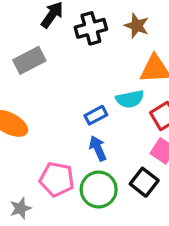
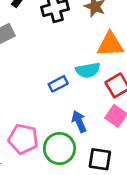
blue arrow: (98, 148) -> (79, 122), moved
black square: (144, 182) -> (100, 159), moved, turned -30

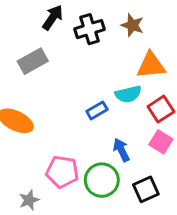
black square: (100, 159) -> (146, 189), turned -30

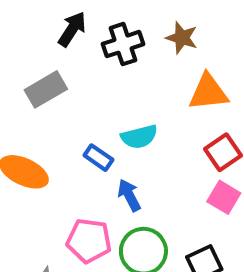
cyan semicircle: (128, 94) -> (139, 137), moved
blue rectangle: (97, 110) -> (98, 158), moved, turned 66
blue arrow: (121, 150) -> (129, 195), moved

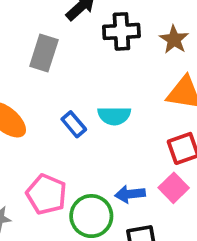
gray rectangle: (46, 89) -> (44, 53), turned -57
blue arrow: (129, 195) -> (130, 194), moved, turned -84

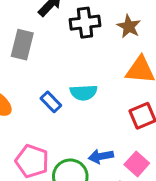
pink square: (174, 188) -> (137, 164), moved

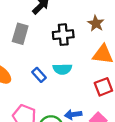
black cross: (85, 23) -> (63, 35), moved

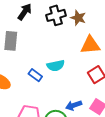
black cross: (63, 35) -> (56, 15), moved

